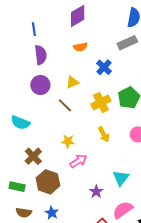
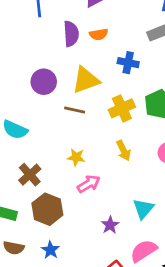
purple semicircle: (41, 55) -> (71, 34), moved
blue cross: (104, 67) -> (128, 63), turned -35
yellow triangle: (72, 82) -> (86, 80), size x1.6
brown line: (65, 105) -> (75, 110), turned -35

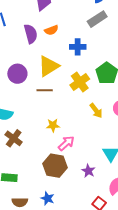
yellow arrow: (124, 150) -> (96, 111), moved
brown cross: (30, 175) -> (14, 138), moved
brown hexagon: (47, 209) -> (55, 166), moved

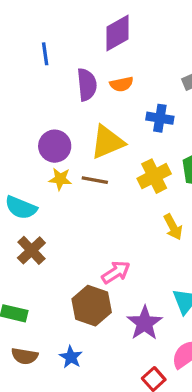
yellow star: (53, 125) -> (60, 179), moved
purple star: (88, 171) -> (145, 323), size x1.5

